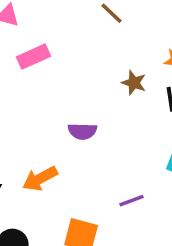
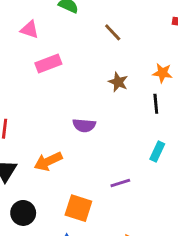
brown star: (134, 83) -> (118, 82), moved

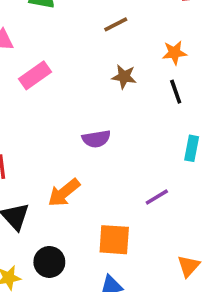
brown line: (113, 32) -> (116, 24), moved, turned -60

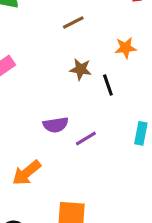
black line: (176, 92) -> (108, 85), moved
purple line: (157, 197) -> (86, 139), moved

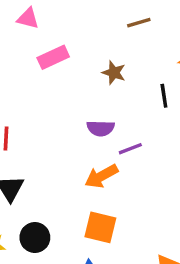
brown star: (81, 69) -> (114, 73), moved
orange arrow: (27, 173) -> (101, 176), moved

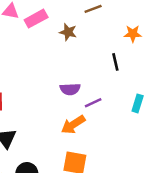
pink rectangle: (53, 57) -> (36, 19), moved
brown star: (114, 73) -> (68, 32), moved

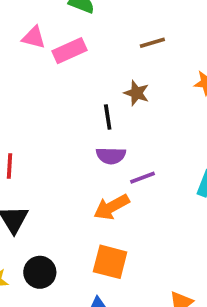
brown star: (68, 32) -> (137, 93), moved
black line: (115, 62) -> (108, 117), moved

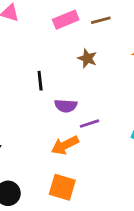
pink rectangle: (69, 51) -> (66, 20), moved
black line: (108, 117) -> (40, 81), moved

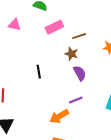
brown line: (101, 20) -> (79, 36), moved
purple semicircle: (66, 106) -> (80, 73), moved, turned -119

